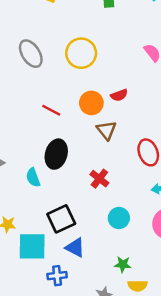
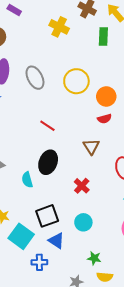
orange circle: (91, 103) -> (106, 96), moved
cyan circle: (119, 218) -> (83, 222), moved
cyan square: (32, 246) -> (21, 236), turned 30

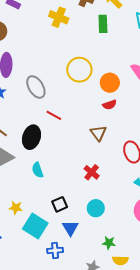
gray ellipse: (35, 78) -> (36, 87), moved
black ellipse: (48, 162) -> (31, 137), moved
black square: (47, 216) -> (60, 204), size x0.7
blue triangle: (56, 241) -> (70, 228), turned 30

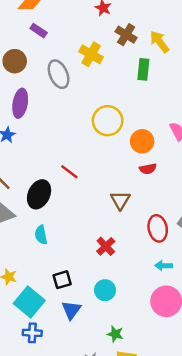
gray ellipse: (36, 87) -> (59, 74), moved
red semicircle: (110, 105) -> (148, 169), moved
blue cross: (55, 250) -> (32, 333), moved

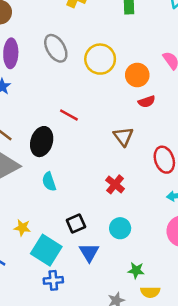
gray ellipse: (59, 74) -> (56, 48), moved

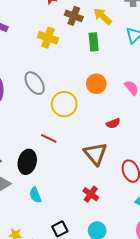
yellow circle: (100, 59) -> (64, 104), moved
orange circle: (137, 75) -> (96, 84), moved
brown triangle: (123, 137) -> (95, 154), size x1.4

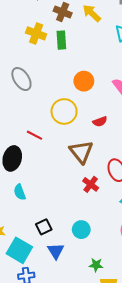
green rectangle: (94, 42) -> (61, 40), moved
yellow circle: (64, 104) -> (64, 111), moved
red cross: (91, 194) -> (91, 184), moved

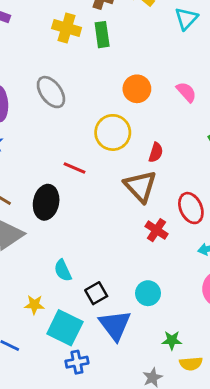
red semicircle: (100, 122) -> (156, 152), moved, turned -48
cyan semicircle: (20, 192) -> (63, 270), moved
blue triangle: (56, 251) -> (115, 325), size x1.4

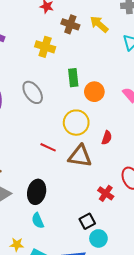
green rectangle: (102, 35) -> (73, 78), moved
brown triangle: (140, 186) -> (80, 156), moved, turned -40
black ellipse: (46, 202) -> (37, 192), moved
black square: (96, 293) -> (87, 221), moved

